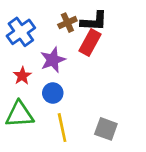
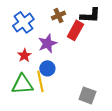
black L-shape: (94, 21) -> (90, 15), moved
yellow line: (62, 128) -> (40, 81), moved

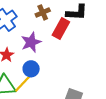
yellow line: (40, 81) -> (24, 83), turned 55

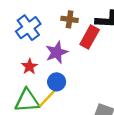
brown cross: (43, 12) -> (70, 19), turned 32

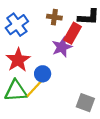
purple star: (57, 52) -> (62, 47), moved
red star: (29, 67) -> (18, 60), size x1.6

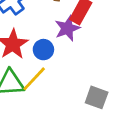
blue circle: (43, 74) -> (43, 50), moved

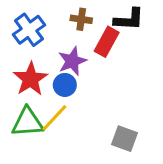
purple star: (67, 28) -> (72, 61), moved

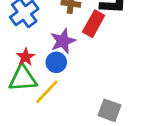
red star: (30, 79) -> (26, 57), size x0.6
green triangle: (28, 122) -> (23, 78), moved

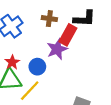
purple star: (63, 41) -> (57, 49), moved

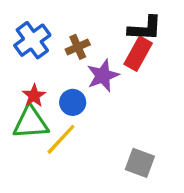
brown cross: (49, 19) -> (78, 47), moved, turned -32
red rectangle: (68, 35) -> (138, 54), moved

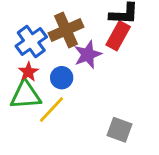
blue cross: (32, 40) -> (31, 42), moved
brown cross: (78, 47) -> (66, 30), size x1.6

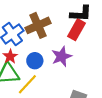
purple star: (88, 55) -> (62, 56), moved

